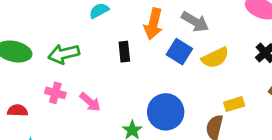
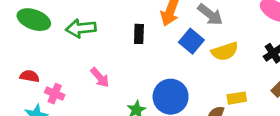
pink cross: (55, 93) -> (55, 94), moved

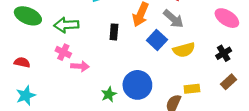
pink arrow: (100, 77) -> (80, 66), turned -48
pink cross: (55, 94) -> (63, 52), moved

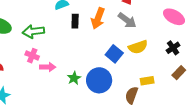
black rectangle: (114, 32) -> (75, 21), moved
blue square: (157, 40) -> (114, 54), moved
green star: (109, 94) -> (74, 78), moved

